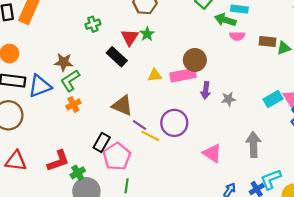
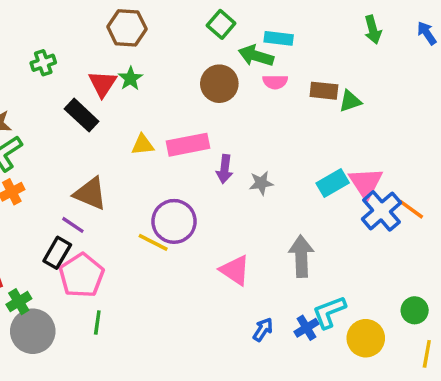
brown circle: (195, 60) -> (219, 84), moved
purple line: (140, 125) -> (73, 225), moved
yellow line: (150, 136) -> (153, 242), moved

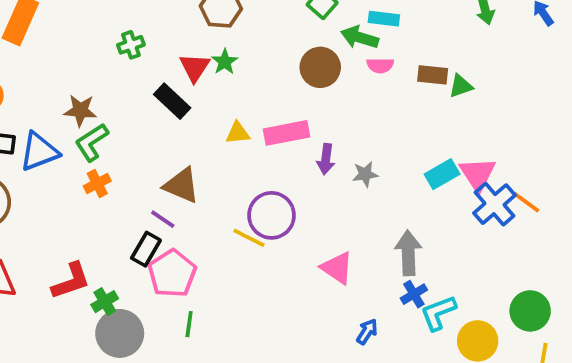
green circle: (415, 310) -> (530, 311), size x1.4
blue cross: (307, 328) -> (414, 294), moved

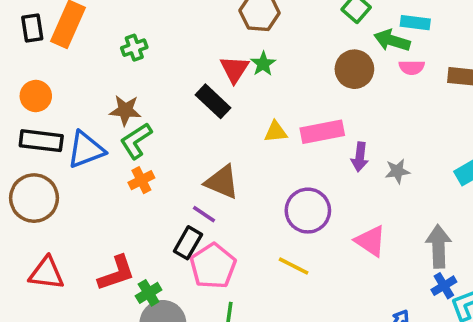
green cross: (131, 45) -> (134, 48), moved
yellow line: (249, 238) -> (294, 266), moved
pink triangle: (337, 268) -> (371, 241), moved

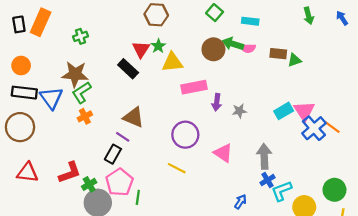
green arrow: (392, 41) -> (233, 44), moved
brown star: (125, 110) -> (75, 74), size x1.4
yellow triangle: (276, 132) -> (172, 62), moved, size x1.5
blue triangle: (86, 150) -> (51, 98), turned -45
pink pentagon: (213, 266) -> (119, 182), moved

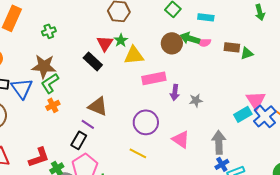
cyan rectangle: (284, 111) -> (243, 114), moved

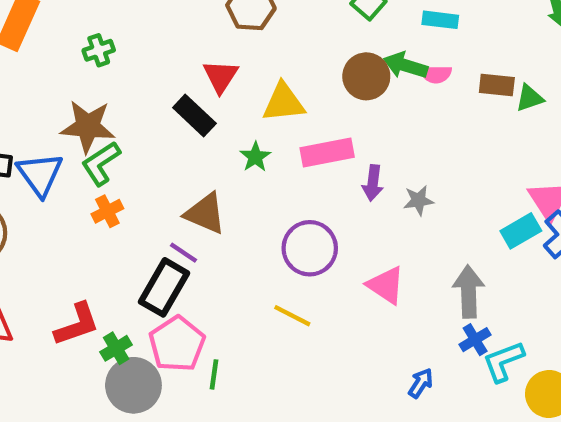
green star: (121, 40) -> (255, 157), moved
black rectangle: (79, 140) -> (164, 287), size x1.4

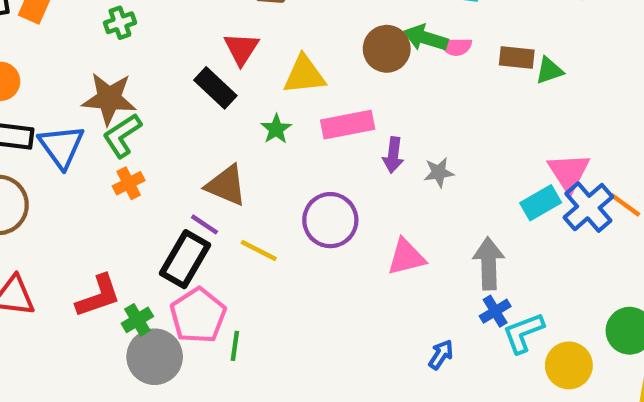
pink triangle: (386, 285) -> (406, 257), turned -48
yellow line: (292, 316) -> (259, 250), moved

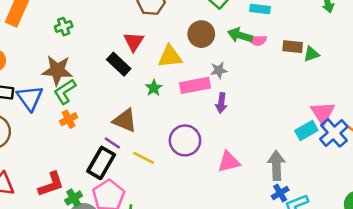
brown circle: (387, 49) -> (201, 34), moved
gray star: (439, 172) -> (219, 70), moved

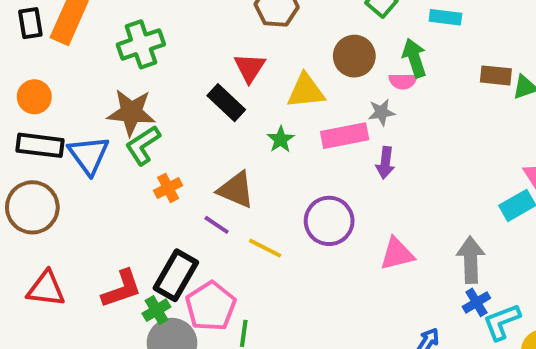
green cross: (64, 27) -> (141, 44), size x1.6
green arrow: (240, 35) -> (414, 58), turned 55
pink semicircle: (258, 40) -> (403, 81), moved
orange cross: (69, 119) -> (168, 188), moved
black rectangle: (101, 163) -> (176, 275), moved

